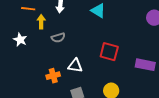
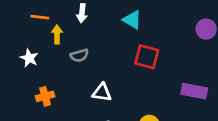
red square: (109, 52) -> (147, 57), moved
orange cross: (53, 76) -> (45, 96), moved

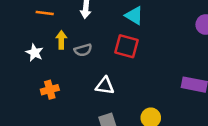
yellow arrow: (57, 34) -> (61, 40), moved
red square: (147, 57) -> (126, 46), moved

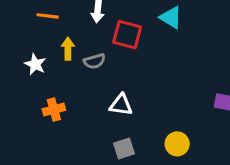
cyan triangle: (134, 16) -> (171, 17), moved
red square: (126, 46) -> (127, 35), moved

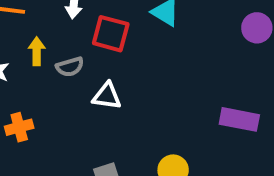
white triangle: (121, 105) -> (107, 96), moved

